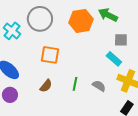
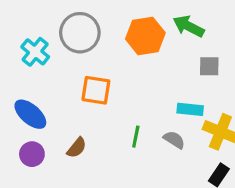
cyan rectangle: (114, 59) -> (190, 109), moved, turned -35
brown semicircle: (46, 86) -> (77, 148), moved

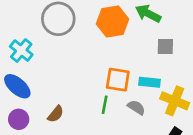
cyan cross: (35, 52) -> (21, 51), moved
orange square: (96, 90) -> (118, 80), moved

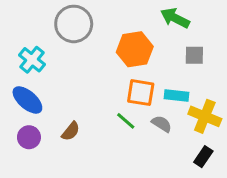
orange hexagon: (112, 21) -> (135, 49), moved
green line: (105, 105) -> (126, 121), turned -60

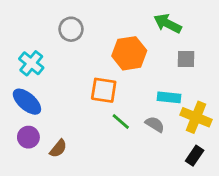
gray circle: (74, 24) -> (71, 29), size x0.7
orange square: (141, 93) -> (104, 90), moved
brown semicircle: (71, 131) -> (58, 148), moved

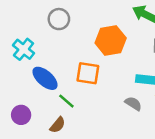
blue ellipse: (27, 102) -> (45, 78), moved
green line: (121, 121) -> (66, 101), moved
brown semicircle: (58, 148) -> (58, 125), moved

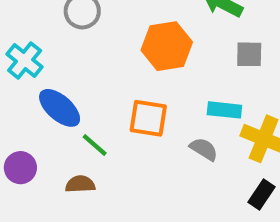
orange square: (88, 73) -> (148, 118), moved
brown semicircle: (58, 125) -> (80, 184), turned -132

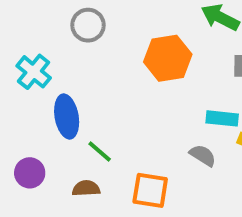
blue ellipse: (60, 108) -> (67, 116), turned 39
orange square: (148, 118) -> (150, 190), moved

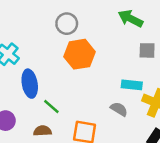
gray circle: (88, 25) -> (67, 24), moved
orange hexagon: (168, 58) -> (79, 54), moved

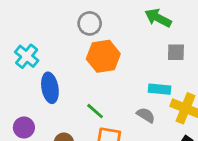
green line: (51, 107) -> (95, 111), moved

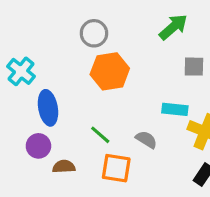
green arrow: (158, 18) -> (173, 27), turned 112
gray semicircle: (146, 115) -> (146, 140), moved
purple circle: (24, 127) -> (38, 146), moved

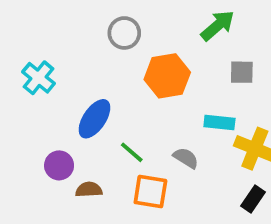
orange hexagon: (110, 71) -> (167, 76), moved
blue ellipse: (48, 108) -> (94, 119), moved, turned 44

